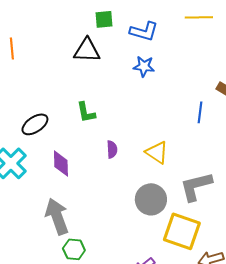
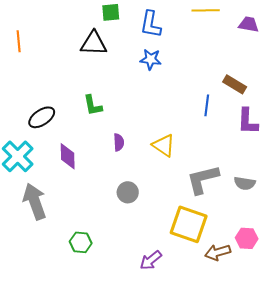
blue L-shape: (144, 31) -> (151, 24), turned 84
gray circle: (151, 199) -> (128, 192), moved, size x0.7
gray arrow: (57, 216) -> (35, 201), moved

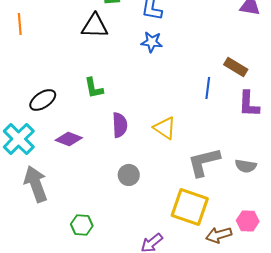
purple semicircle: (119, 142) -> (120, 125), size x1.4
purple diamond: (68, 156) -> (69, 139), turned -68

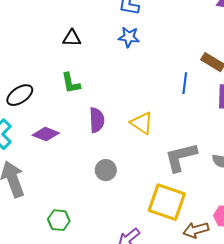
black triangle: (95, 26) -> (72, 38), moved, size x0.7

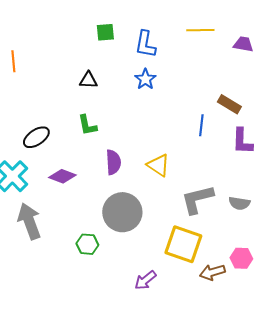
blue star: (129, 37) -> (145, 79), turned 30
gray circle: (106, 170) -> (122, 212), size x1.8
green hexagon: (59, 220) -> (87, 244), moved

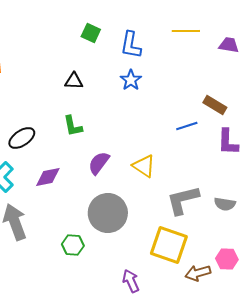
green square: (105, 32) -> (91, 33), turned 30
blue line: (201, 125) -> (187, 126), turned 65
purple semicircle: (113, 162) -> (99, 163), turned -140
purple diamond: (62, 176) -> (48, 177), turned -32
purple arrow: (145, 280) -> (131, 281), turned 105

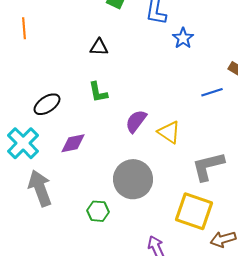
blue star: (131, 80) -> (183, 38), moved
purple semicircle: (99, 163) -> (136, 121), moved

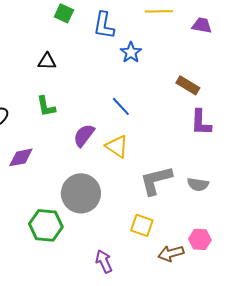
blue line: (212, 92) -> (121, 106), moved, turned 65
green hexagon: (98, 211) -> (46, 225), size x1.5
yellow square: (194, 211) -> (142, 225), size x0.6

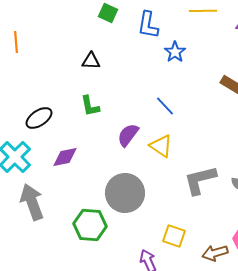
yellow square: (142, 225) -> (174, 236), moved

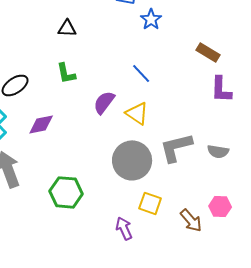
gray circle: (125, 193) -> (132, 160), moved
brown arrow: (215, 253) -> (191, 220), turned -115

